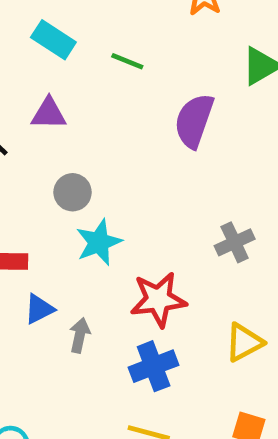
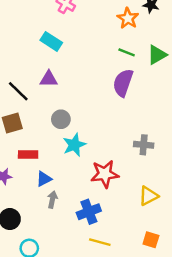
green line: (127, 61) -> (127, 52), moved
gray cross: (235, 242) -> (144, 145), turned 30
gray arrow: (80, 335) -> (52, 200), moved
blue cross: (154, 366) -> (89, 212), moved

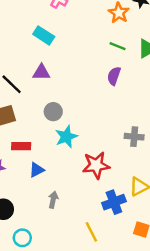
purple semicircle: (123, 83) -> (114, 76), size x0.7
gray arrow: (52, 200) -> (53, 200), moved
blue cross: (89, 212) -> (114, 202), moved
yellow line: (100, 242) -> (91, 232), turned 48

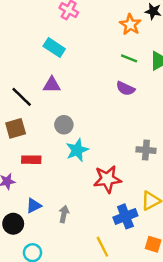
purple semicircle: (114, 76) -> (125, 89), turned -84
blue triangle: (37, 170) -> (34, 206), moved

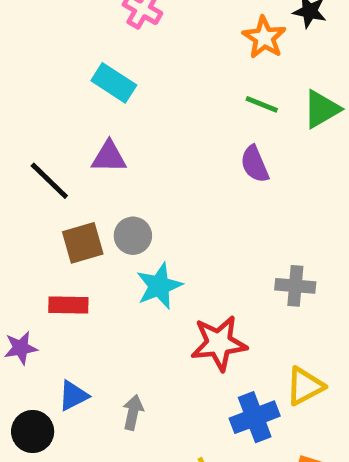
purple semicircle: (125, 89) -> (255, 164), turned 42
brown square: (16, 128) -> (83, 243), moved

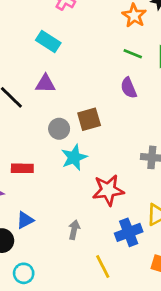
brown square: (83, 243) -> (89, 119), moved
gray arrow: (133, 412) -> (74, 230), moved

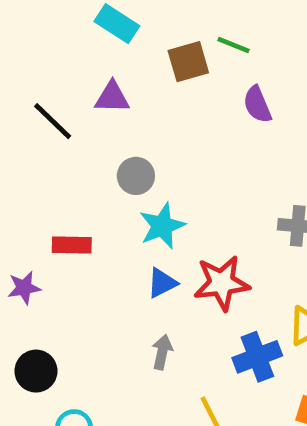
green line: (133, 54) -> (234, 45), moved
brown square: (89, 119) -> (188, 62), moved
blue triangle: (25, 220) -> (162, 283), moved

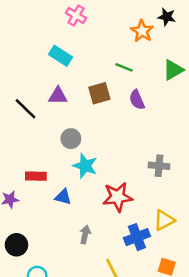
brown square: (188, 62) -> (99, 93), moved
cyan star: (162, 226) -> (85, 166), turned -30
blue triangle: (162, 283) -> (63, 197), moved, turned 42

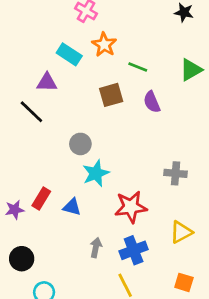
orange star: (142, 31) -> (104, 45), moved
purple triangle: (58, 96) -> (47, 82), moved
cyan star: (85, 166) -> (96, 173), turned 30
red rectangle: (36, 176) -> (41, 199), moved, turned -60
blue cross: (137, 237) -> (134, 250), moved

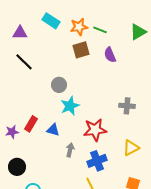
orange star: (104, 45) -> (79, 27), moved, turned 30
purple triangle: (47, 82) -> (20, 33), moved
gray arrow: (96, 247) -> (70, 150), moved

